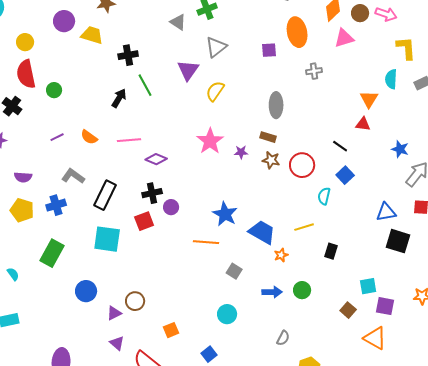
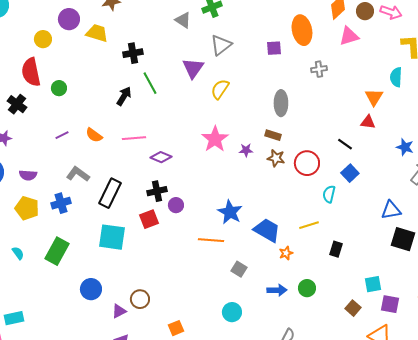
yellow circle: (25, 42) -> (43, 39), moved
cyan semicircle: (13, 274) -> (18, 253), moved

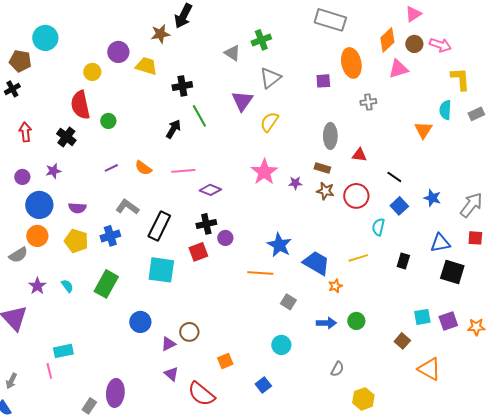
red triangle: (368, 122) -> (359, 155), moved
blue star: (405, 147) -> (432, 198), moved
black rectangle: (336, 249) -> (403, 261), moved
purple square: (390, 304) -> (448, 321), moved, turned -30

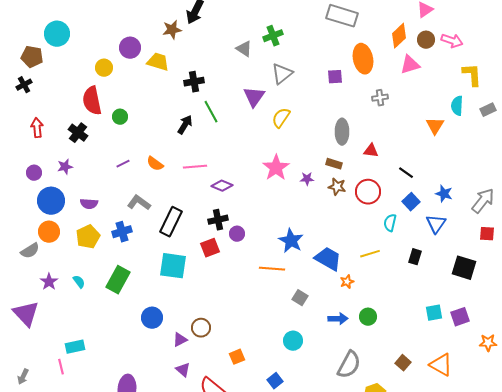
yellow pentagon: (76, 241) -> (88, 237), turned 30
blue triangle: (440, 243) -> (436, 224), moved, turned -45
orange star: (476, 327) -> (488, 343), moved
brown square: (402, 341) -> (403, 363), moved
gray semicircle: (337, 369) -> (349, 365), size x1.8

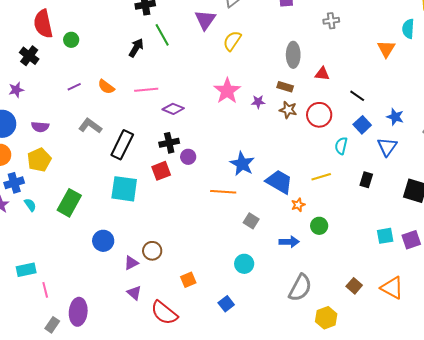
blue cross: (122, 232) -> (14, 183), moved
green circle: (368, 317) -> (319, 226), moved
pink line: (61, 367) -> (45, 290), moved

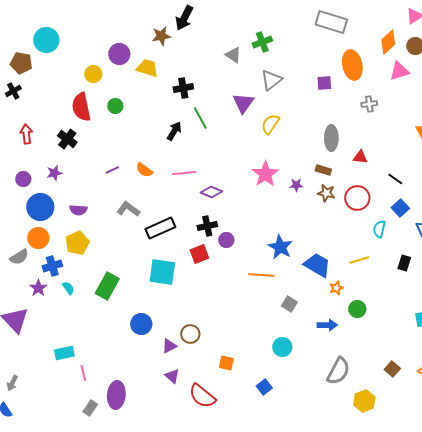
green circle: (71, 40) -> (115, 106), moved
black rectangle: (122, 145) -> (160, 228), turned 40
orange square: (188, 280) -> (226, 363), turned 35

